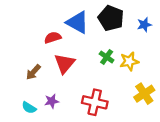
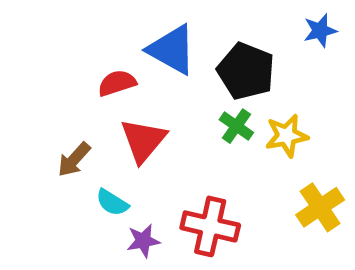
black pentagon: (111, 18) -> (246, 71), moved
blue star: (144, 25) -> (320, 31), moved
purple star: (52, 101) -> (143, 241), moved
cyan semicircle: (29, 108) -> (112, 203), moved

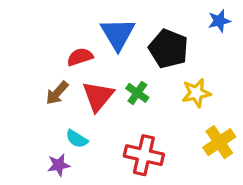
blue triangle: (172, 50) -> (118, 34), turned 30
green cross: (236, 126) -> (137, 93), moved
brown arrow: (74, 160) -> (57, 93), moved
purple star: (143, 241) -> (59, 165), moved

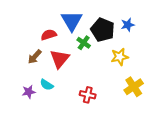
blue star: (219, 21) -> (128, 25), moved
green cross: (137, 93) -> (84, 43), moved
red cross: (144, 155) -> (88, 95), size x0.7
purple star: (59, 165) -> (29, 92), moved

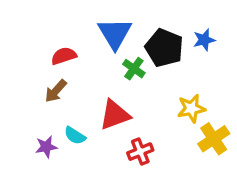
red semicircle: (49, 35) -> (64, 56), moved
yellow star: (120, 57) -> (191, 108), moved
red triangle: (60, 59) -> (115, 115), moved, turned 30
red cross: (88, 95) -> (140, 152), turned -35

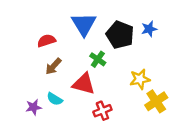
green cross: (134, 69) -> (98, 59), moved
brown arrow: (56, 91) -> (53, 66), moved
red triangle: (115, 115) -> (84, 84), turned 35

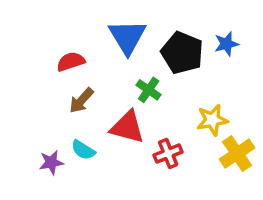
red cross: (102, 111) -> (168, 154), moved

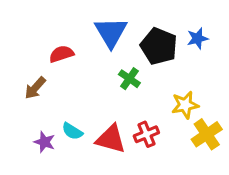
brown arrow: (81, 100) -> (35, 88), moved
red triangle: (127, 127) -> (111, 139), moved
purple star: (51, 162) -> (44, 142), turned 30

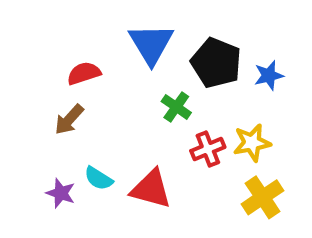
blue star: (197, 38) -> (269, 75), moved
brown arrow: (35, 88) -> (69, 120), moved
red cross: (146, 134) -> (208, 149), moved
yellow cross: (207, 134) -> (262, 197), moved

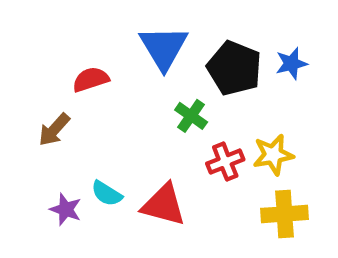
blue star: (269, 75) -> (291, 63), moved
brown arrow: (69, 120) -> (54, 130), moved
yellow cross: (262, 197) -> (284, 214), turned 30

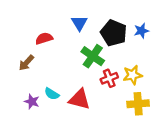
blue triangle: (164, 48) -> (79, 23), size x0.7
green cross: (191, 116) -> (93, 56), size x1.5

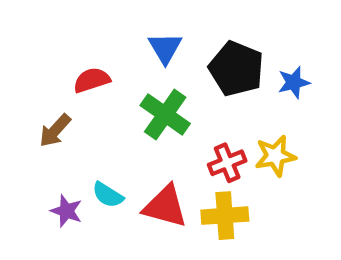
blue star: (141, 31) -> (294, 82), moved
green cross: (93, 56) -> (165, 115), moved
yellow cross: (138, 104) -> (225, 216), moved

